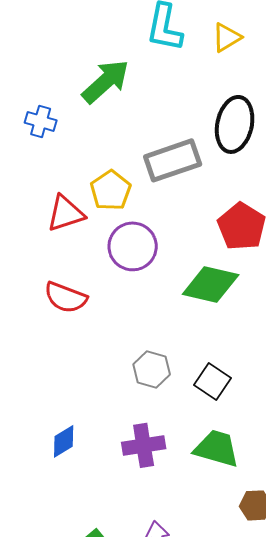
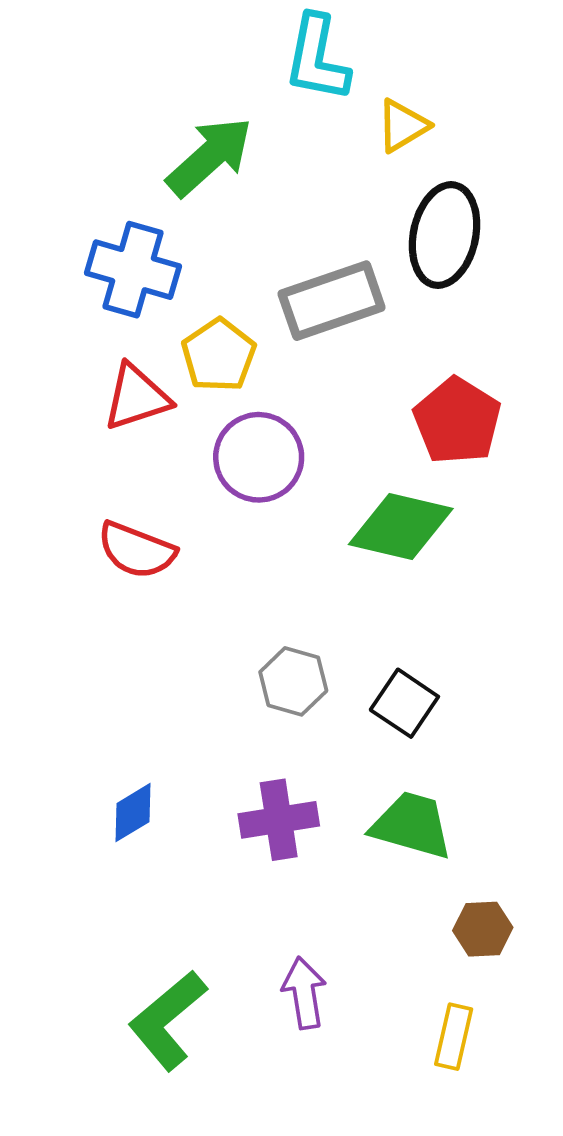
yellow triangle: (227, 37) -> (403, 126), moved
blue cross: (41, 121) -> (133, 270), moved, size x1.6

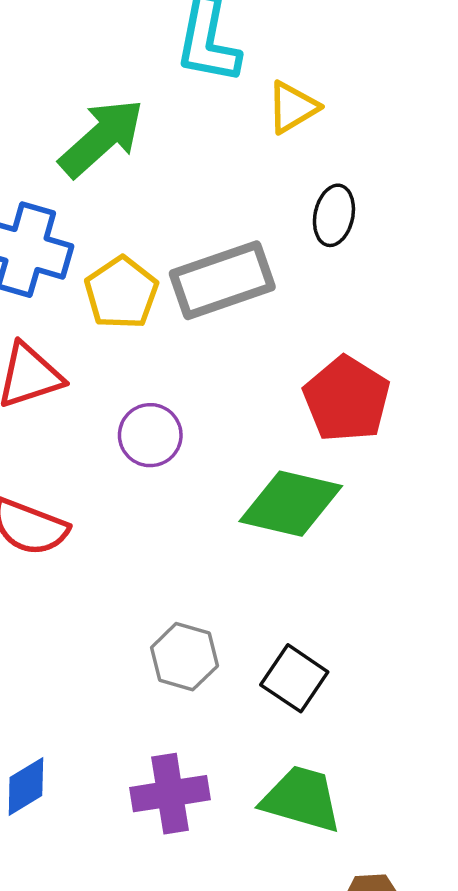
black ellipse: (445, 235) -> (334, 215), size x0.6
yellow pentagon: (219, 355) -> (121, 293), moved
purple circle: (259, 457) -> (150, 435), size x0.7

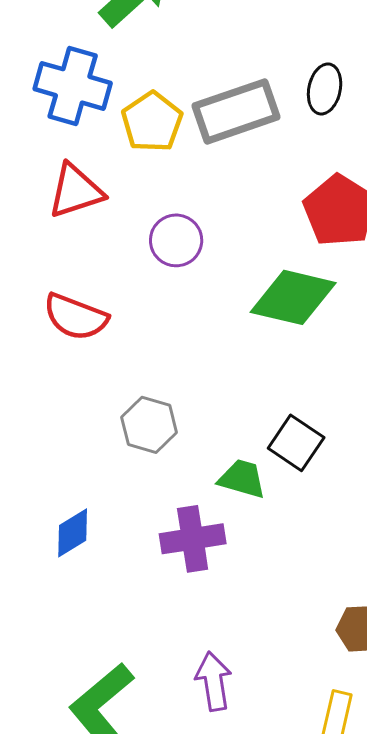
black ellipse: (334, 215) -> (325, 89), moved
gray hexagon: (184, 657) -> (149, 425), moved
green trapezoid: (302, 799) -> (242, 479), moved, size x0.7

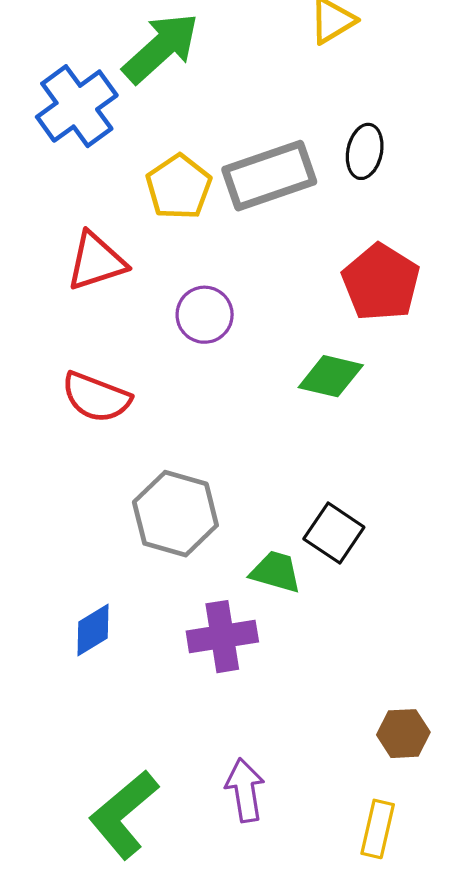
blue cross: (73, 86) -> (77, 106), moved, turned 38
green diamond: (293, 297) -> (331, 376), size x0.7
gray hexagon: (149, 425) -> (175, 514), size x1.4

